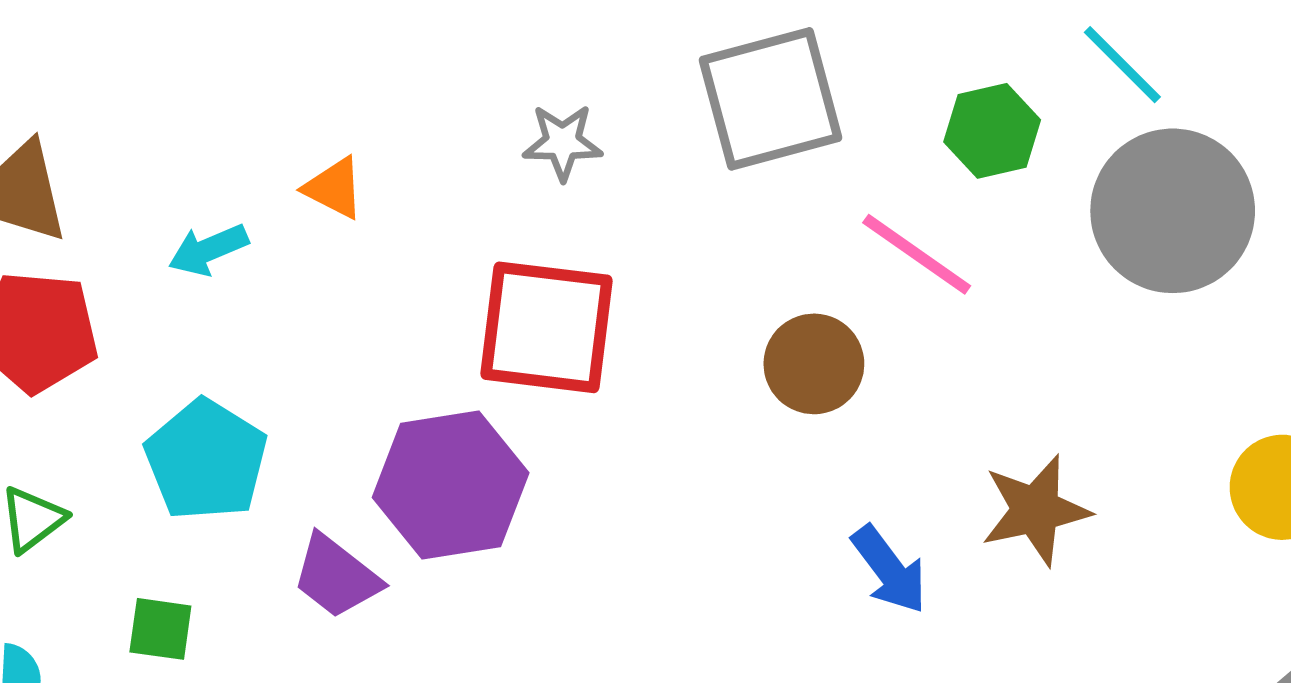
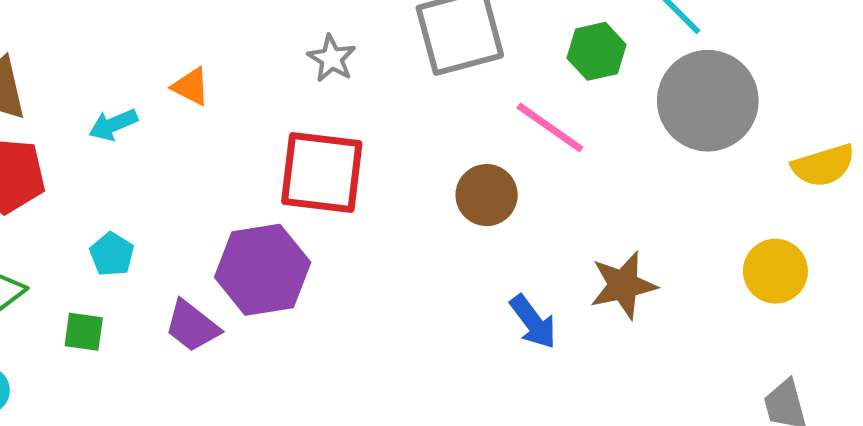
gray star: (563, 142) -> (332, 58), turned 30
cyan pentagon: (206, 460) -> (112, 254), size x0.6
green square: (160, 629) -> (84, 332), moved

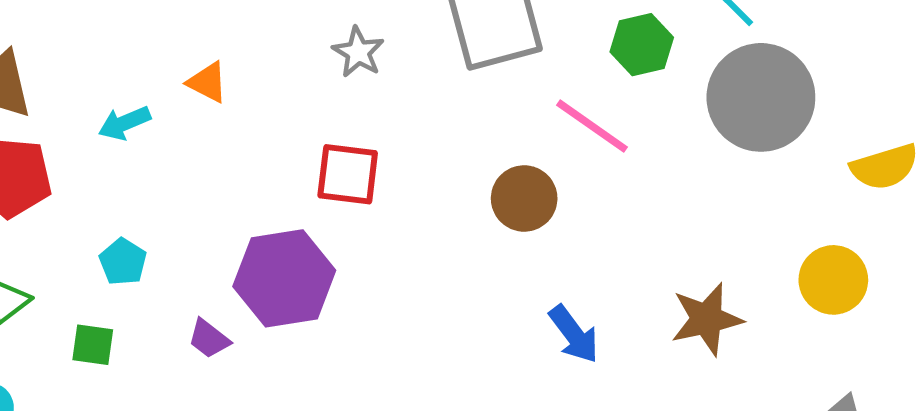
red square: (322, 173) -> (348, 174), size x0.7
brown star: (623, 285) -> (707, 319), moved
purple trapezoid: (192, 326) -> (209, 339), size x0.7

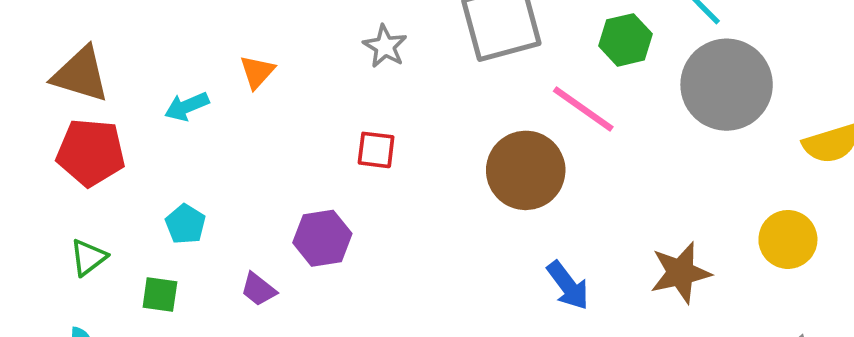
orange triangle: (207, 82) -> (257, 72), turned 45
red square: (348, 174) -> (376, 150), size x0.7
brown circle: (524, 198) -> (526, 170), size x1.4
purple hexagon: (284, 278) -> (322, 238), size x0.7

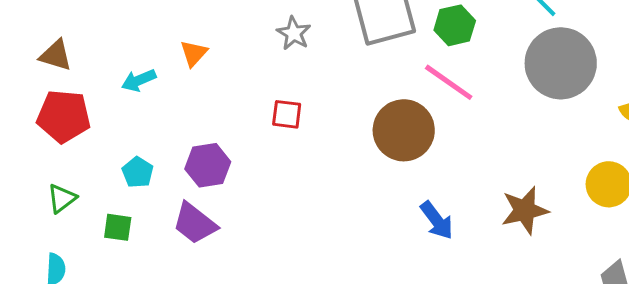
green hexagon: (625, 40) -> (455, 25), moved
brown triangle: (81, 74) -> (56, 55), size x0.7
purple hexagon: (322, 238) -> (208, 165), moved
purple trapezoid: (258, 289) -> (195, 223), size x1.6

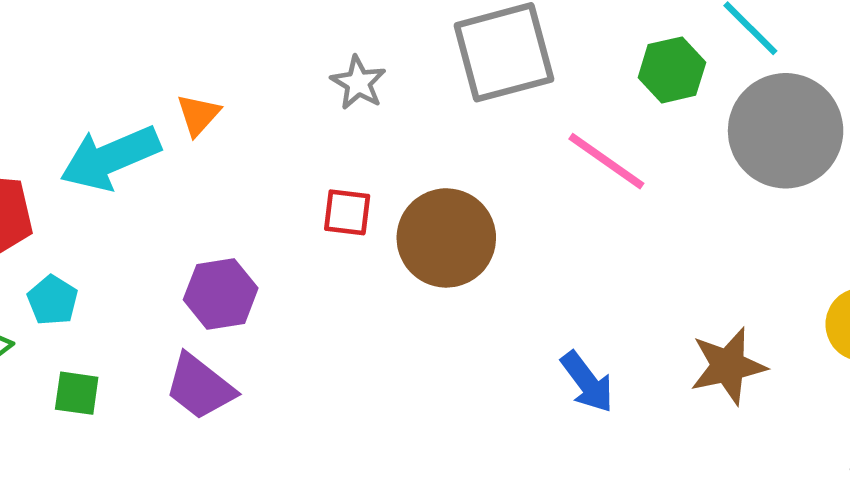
green hexagon: (455, 25) -> (672, 70), moved
cyan arrow: (139, 80) -> (110, 158), size x1.8
brown circle: (404, 130) -> (446, 238), moved
cyan pentagon: (138, 172) -> (53, 300), moved

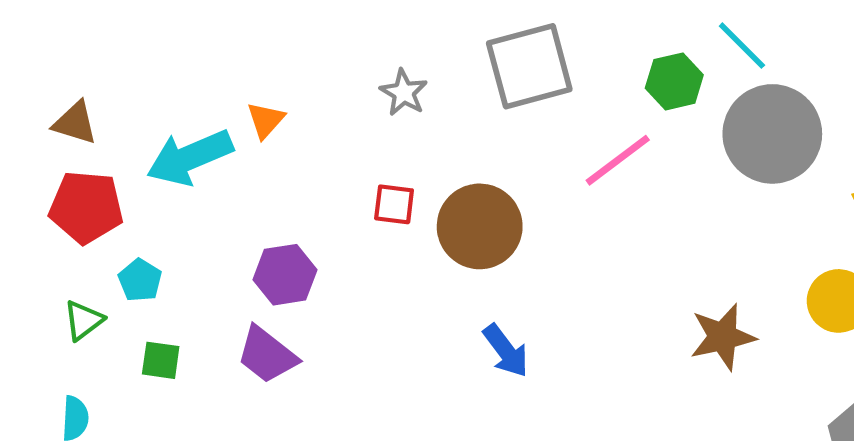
pink line: (606, 161) -> (618, 160), turned -72
blue arrow: (587, 382) -> (506, 351), moved

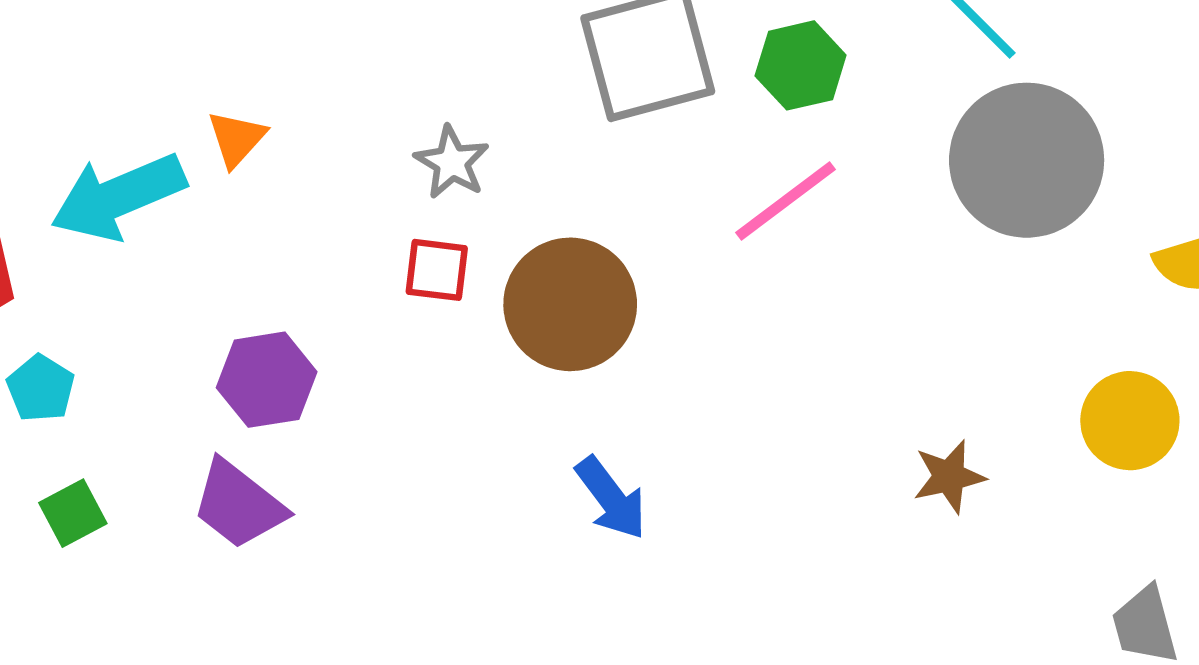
green hexagon: (674, 81) -> (801, 65), moved
gray star: (404, 93) -> (452, 162), moved
brown star: (723, 337) -> (949, 477), size x0.7
green square: (161, 360) -> (73, 513), turned -36

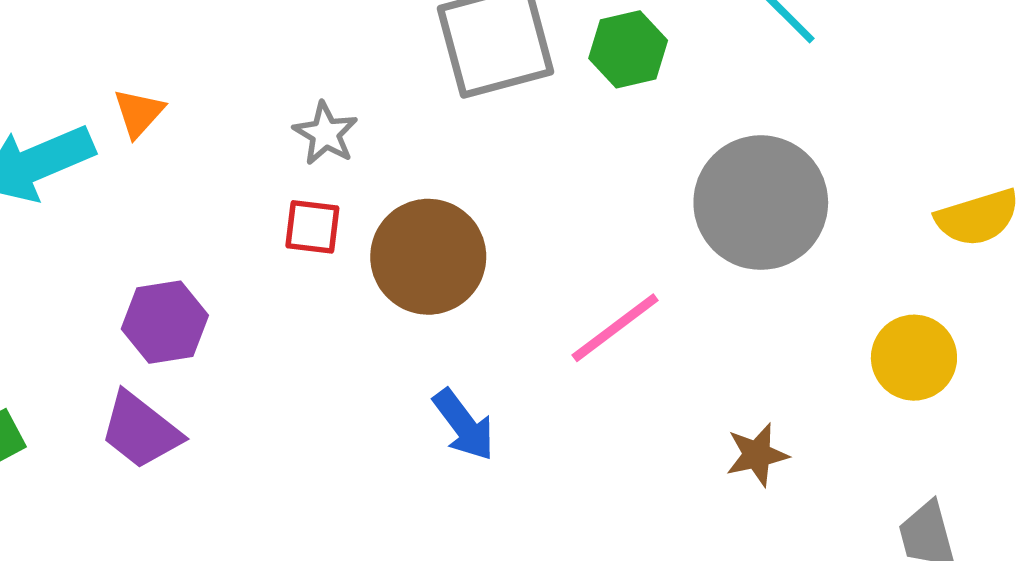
gray circle: (1027, 160) -> (761, 203), moved
pink line: (785, 201) -> (615, 328), moved
brown star: (949, 477) -> (757, 455), moved

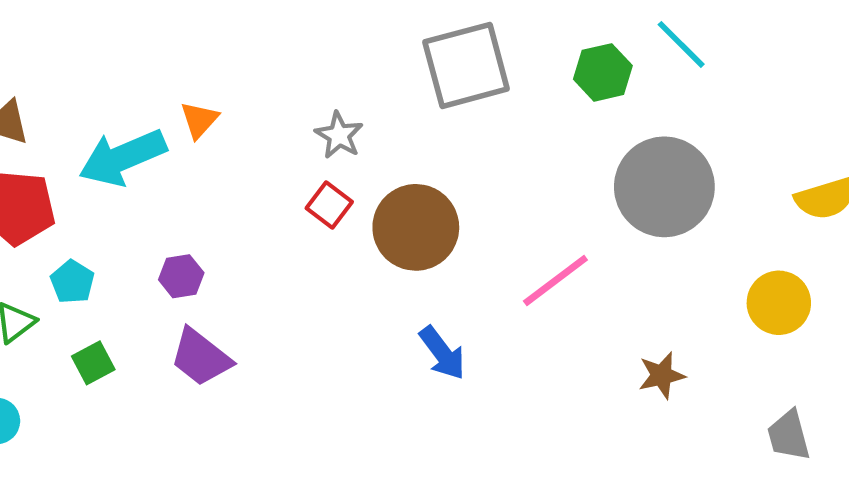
green hexagon: (628, 49) -> (603, 72), moved
red square: (312, 227) -> (329, 205), turned 30
purple hexagon: (165, 322) -> (181, 276), moved, size x0.7

